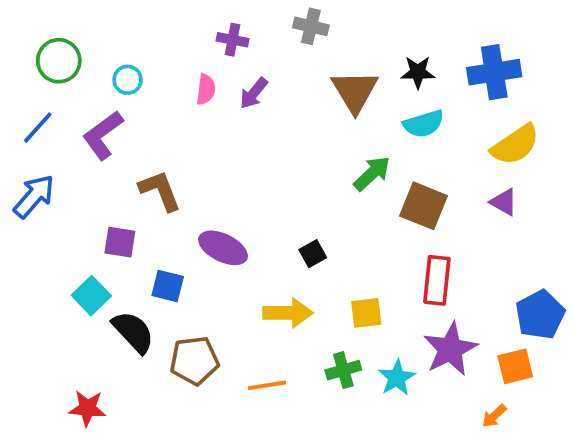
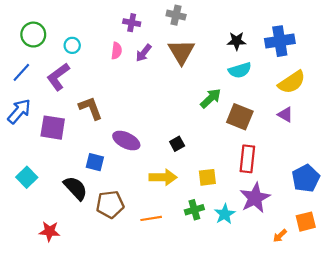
brown triangle: (355, 91) -> (181, 52), moved
purple square: (120, 242) -> (53, 128), moved, size x1.4
cyan square: (91, 296) -> (27, 177), moved
orange square: (515, 366) -> (306, 222), moved

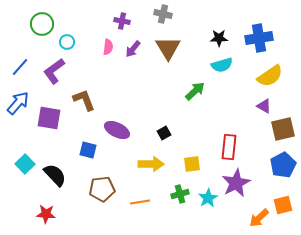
green circle: (33, 35) -> (42, 24), moved
brown square: (240, 117) -> (283, 129), moved, turned -35
black semicircle: (75, 188) -> (55, 175), moved
orange arrow: (280, 236) -> (259, 218), size x1.5

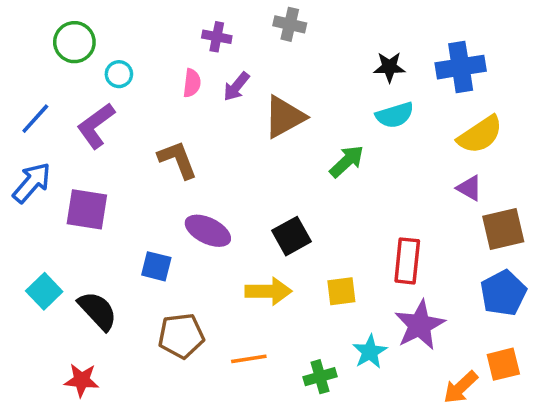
brown triangle: (168, 48) -> (284, 117), moved, turned 32
brown L-shape: (84, 100) -> (178, 160), moved
black square: (164, 133) -> (292, 236), size x1.5
green cross: (180, 194) -> (320, 377), moved

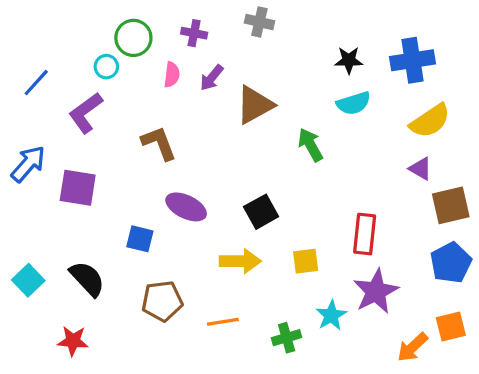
green circle: (74, 42) -> (133, 38), moved
blue line: (35, 119) -> (36, 83), moved
green arrow: (347, 161) -> (310, 145), turned -76
cyan square: (44, 291) -> (28, 280), moved

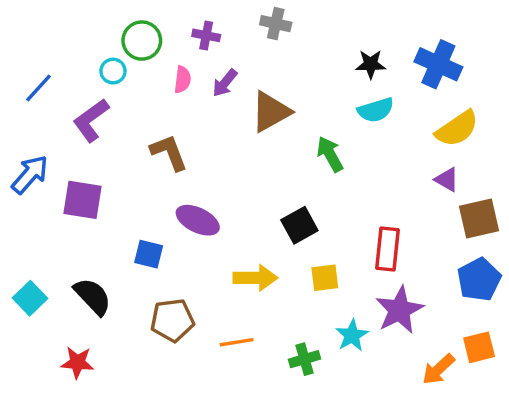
blue cross: (413, 60) -> (438, 64), turned 33
black square: (261, 212) -> (299, 225), moved

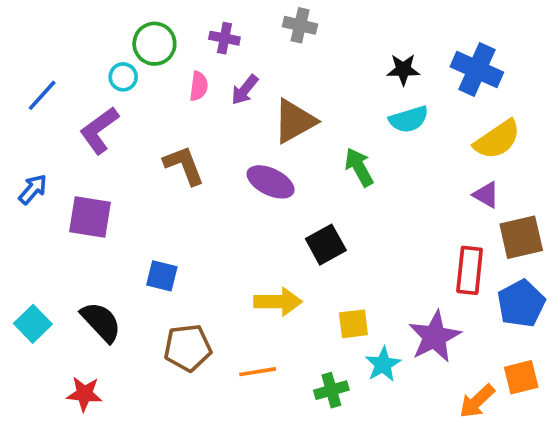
blue arrow: (30, 174) -> (33, 189), size x0.7
purple ellipse: (198, 220) -> (271, 182), moved
red rectangle: (388, 249) -> (470, 270), moved
yellow square: (325, 278) -> (353, 324), moved

